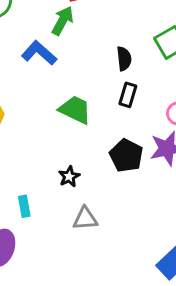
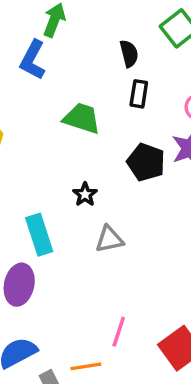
blue L-shape: (39, 53) -> (33, 60), turned -96
cyan rectangle: (24, 206) -> (39, 235), size x1.6

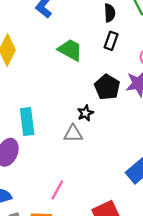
black star: (85, 194) -> (85, 113), moved
pink line: (119, 332) -> (57, 190), moved

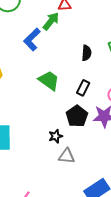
black rectangle: (111, 41) -> (83, 88), moved
gray triangle: (73, 134) -> (67, 156), moved

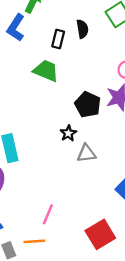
black rectangle: (83, 88) -> (58, 39), moved

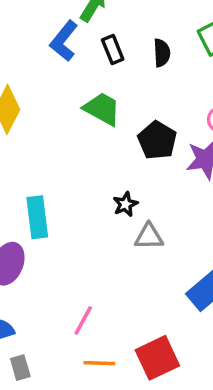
black rectangle: (58, 39) -> (113, 50), moved, turned -42
black pentagon: (88, 105) -> (157, 140), moved
orange line: (34, 241) -> (99, 363), moved

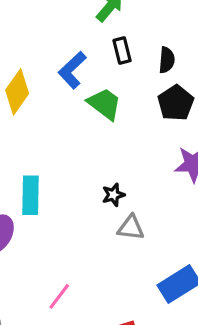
blue L-shape: (64, 41) -> (72, 70), moved
black pentagon: (157, 140) -> (176, 103), moved

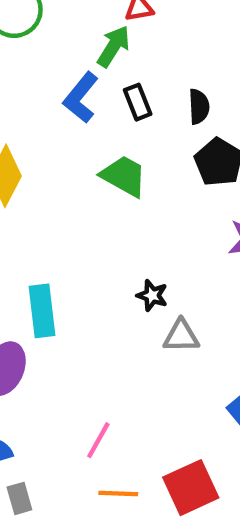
blue L-shape: (72, 70) -> (81, 98), moved
black star: (113, 195) -> (152, 295), turned -30

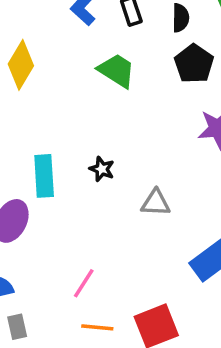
black star: (152, 295) -> (102, 169), moved

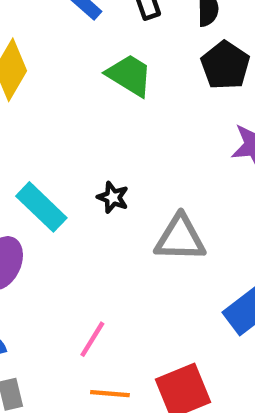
cyan rectangle: (44, 176) -> (41, 207), turned -42
gray triangle: (156, 203) -> (180, 238), size x1.4

